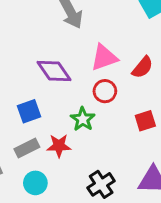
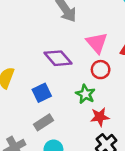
pink triangle: (104, 58) -> (97, 43), turned -45
red star: (59, 146) -> (100, 117), moved

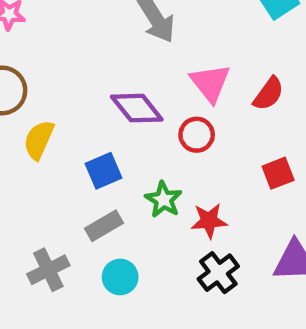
red circle: (101, 70) -> (197, 135), moved
green star: (85, 94) -> (164, 200), moved

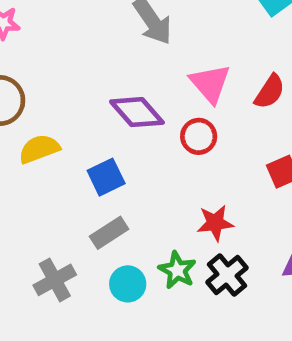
yellow semicircle: (39, 140) -> (39, 149), turned 48
green star: (164, 200) -> (177, 270), moved

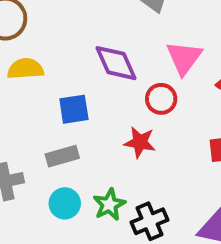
red star: (215, 223) -> (140, 142), moved

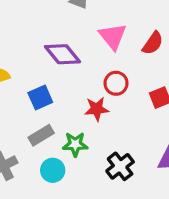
red circle: (161, 99) -> (116, 83), moved
green star: (109, 205) -> (75, 144), moved, turned -30

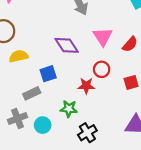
gray rectangle: (41, 135) -> (32, 93), moved
black cross: (120, 166) -> (87, 133), moved
cyan circle: (53, 170) -> (43, 125), moved

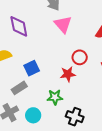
pink triangle: (103, 37) -> (63, 24), moved
purple diamond: (67, 45) -> (19, 26), moved, turned 30
black cross: (87, 133) -> (75, 117), turned -30

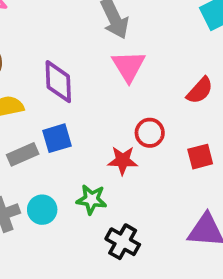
purple diamond: (19, 26) -> (58, 82), moved
gray rectangle: (19, 88) -> (23, 154), moved
cyan circle: (33, 115) -> (42, 210), moved

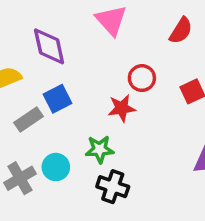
black cross: (123, 242) -> (113, 187), moved

